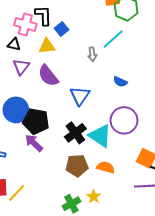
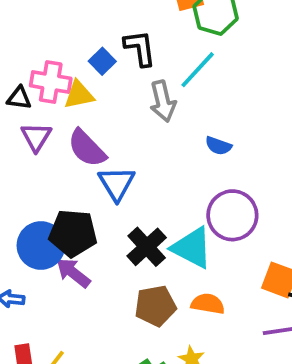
black L-shape: (43, 15) -> (140, 48), moved
pink cross: (25, 24) -> (51, 82), moved
gray arrow: (92, 54) -> (163, 101), size x1.5
blue triangle: (80, 96) -> (117, 183), moved
blue circle: (16, 110) -> (41, 245), moved

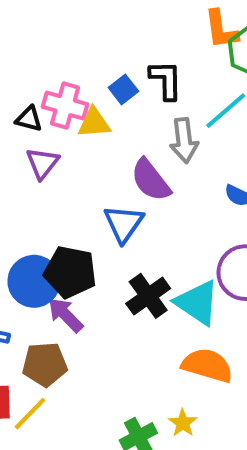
purple semicircle: (87, 148) -> (151, 180), moved
orange semicircle: (208, 304) -> (207, 365), size x1.4
brown pentagon: (155, 306) -> (45, 364), moved

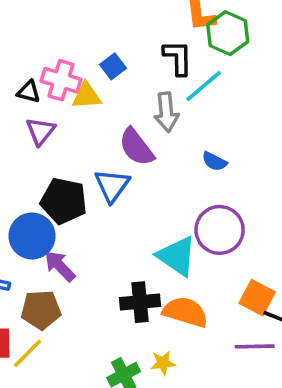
black L-shape: (166, 80) -> (178, 58), moved
black pentagon: (70, 272) -> (64, 201), moved
black cross: (148, 296) -> (140, 302), moved, turned 30
yellow star: (183, 423) -> (163, 363), turned 30

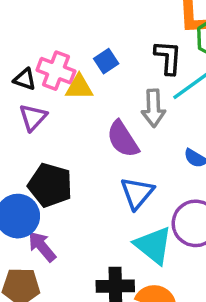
blue triangle: (112, 185) -> (137, 193), moved

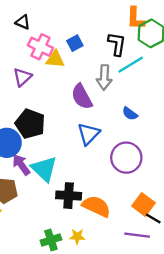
black triangle: (25, 79) -> (23, 22), moved
cyan triangle: (153, 245) -> (44, 169), moved

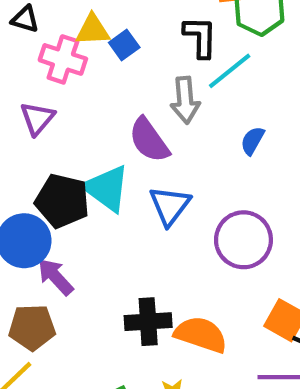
yellow triangle: (55, 59) -> (93, 30), moved
blue semicircle: (130, 114) -> (252, 141), moved, turned 91
cyan triangle: (44, 169) -> (107, 188), moved

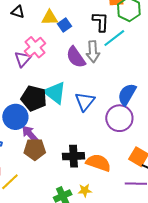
pink cross: (63, 59) -> (35, 47), moved, turned 30
purple semicircle: (149, 140) -> (76, 57), moved
blue semicircle: (252, 141) -> (127, 94), moved, size x1.6
brown pentagon: (32, 327) -> (35, 149), moved

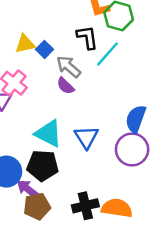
gray arrow: (93, 52) -> (69, 67), moved, turned 145
purple semicircle: (76, 57) -> (65, 86), size x0.7
black pentagon: (34, 98) -> (43, 166), moved

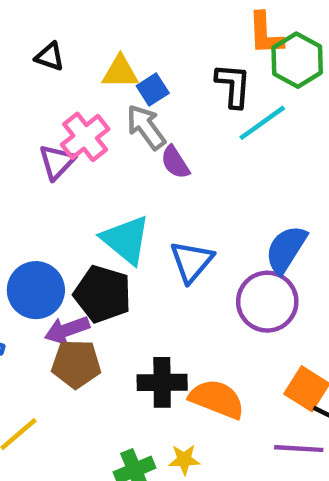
gray arrow: (69, 67) -> (146, 127), moved
purple arrow: (28, 189) -> (67, 330), turned -70

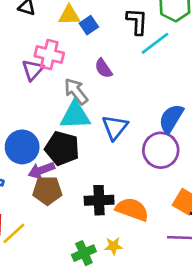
gray arrow: (146, 127) -> (76, 91), moved
pink cross: (85, 137) -> (49, 54), turned -36
cyan triangle: (126, 240) -> (75, 115), turned -40

